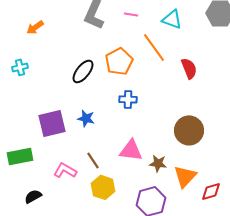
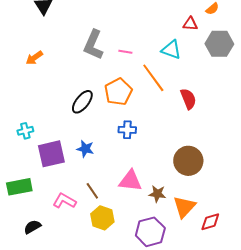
pink line: (131, 14) -> (125, 52), moved
cyan cross: (20, 67) -> (25, 131), moved

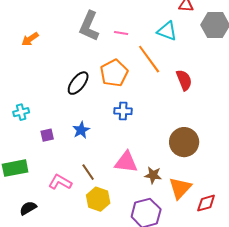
blue star: (85, 149) -> (81, 130), turned 30
purple square: (51, 154) -> (47, 135), size x0.5

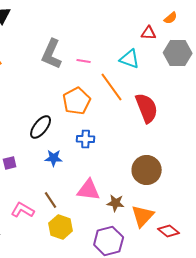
red semicircle: (184, 80) -> (147, 108), size x1.4
black ellipse: (78, 83) -> (41, 127), moved
blue star: (81, 130) -> (54, 158), moved, turned 30
red diamond: (206, 203) -> (169, 231), turned 55

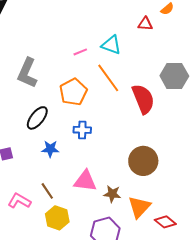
gray hexagon: (178, 53) -> (174, 76), moved
gray L-shape: (52, 54) -> (27, 73), moved
cyan triangle: (130, 59) -> (111, 45), moved
pink line: (84, 61) -> (80, 52), turned -32

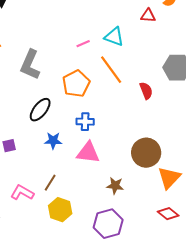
red semicircle: (143, 99) -> (146, 91), size x0.6
pink triangle: (85, 181) -> (88, 153), moved
brown line: (47, 191) -> (50, 183), turned 66
orange triangle: (139, 207) -> (169, 178), moved

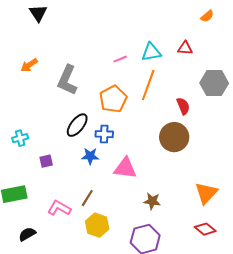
red triangle: (148, 16) -> (185, 48), moved
cyan triangle: (114, 37) -> (151, 52), turned -30
orange line: (111, 70) -> (148, 85), turned 56
blue cross: (85, 122) -> (104, 134), moved
brown circle: (146, 153) -> (174, 137), moved

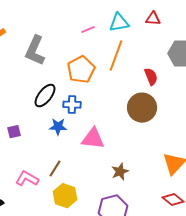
brown star: (152, 201) -> (120, 172), turned -30

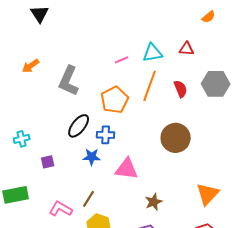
red semicircle: (151, 77) -> (181, 89), moved

